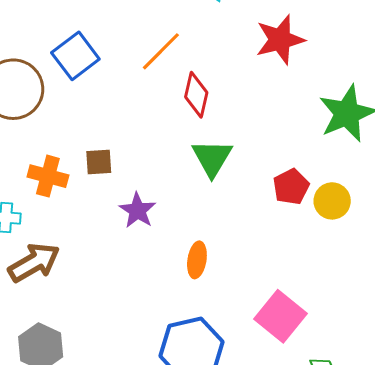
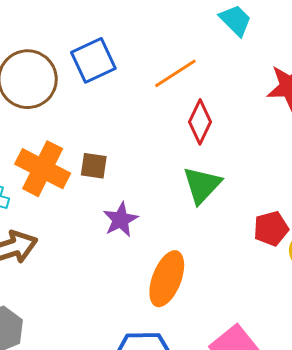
orange cross: (48, 176) -> (43, 169), size x1.4
orange ellipse: (197, 260) -> (167, 279), size x1.6

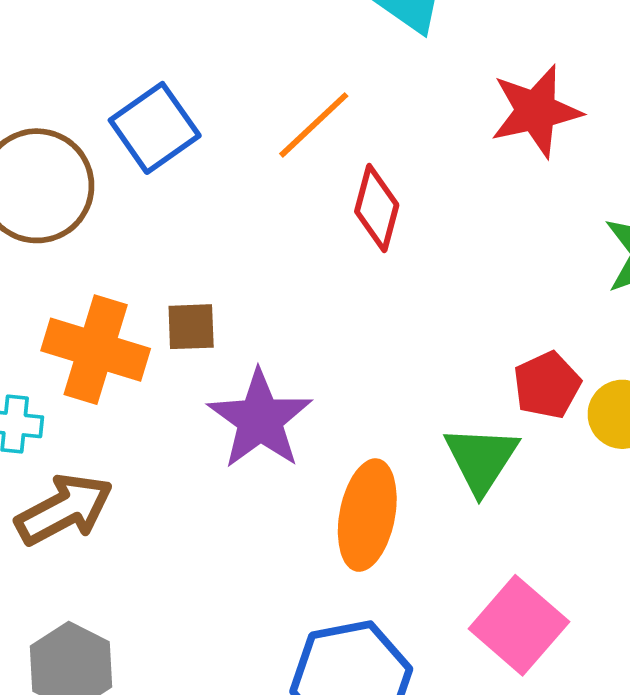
green triangle: (202, 185) -> (481, 459), moved
purple star: (121, 220) -> (260, 419), size x1.5

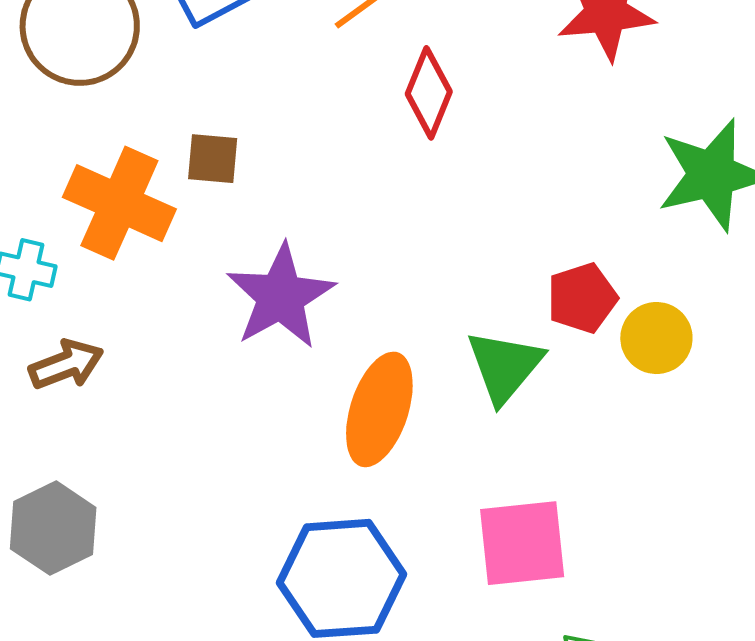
brown square: (191, 327) -> (213, 159), moved
brown arrow: (64, 509) -> (66, 364), size x0.7
pink square: (519, 625) -> (522, 543), turned 36

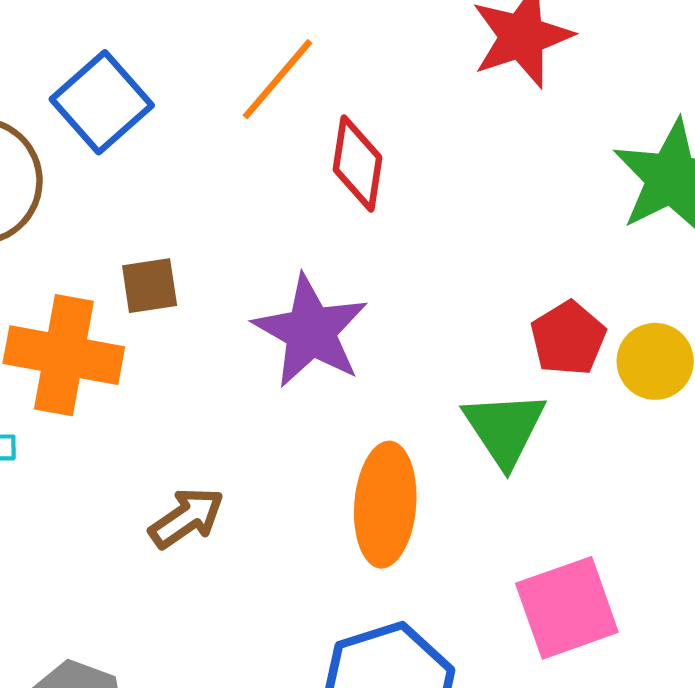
purple star: (281, 296) -> (311, 331), moved
brown arrow: (66, 364) -> (187, 518), moved

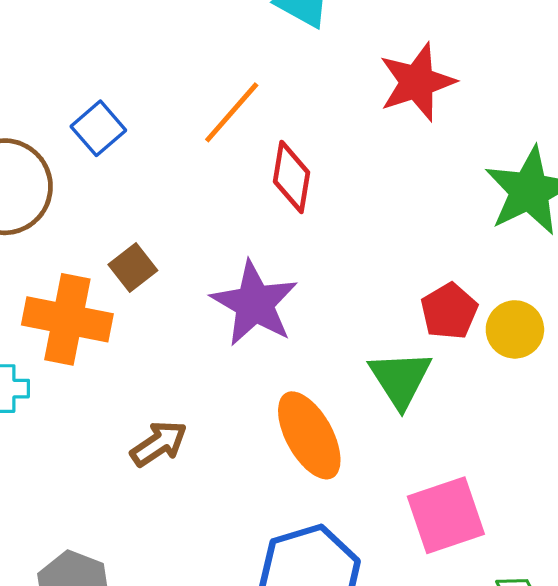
blue square: (102, 102) -> (98, 128), size x0.7
brown square: (150, 286) -> (133, 267), turned -30
orange ellipse: (385, 505) -> (309, 435), turned -34

